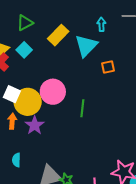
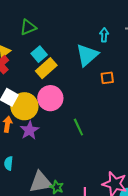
yellow rectangle: (58, 35) -> (46, 68), moved
cyan square: (24, 50) -> (39, 54), moved
green line: (82, 108) -> (78, 127), moved, turned -36

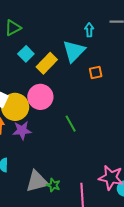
yellow rectangle: (46, 68) -> (47, 63), moved
purple star: (29, 130) -> (22, 130), turned 30

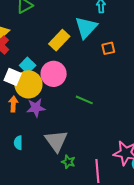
cyan square: (26, 54) -> (28, 65), moved
green line: (71, 124) -> (84, 100), turned -36
gray triangle: (37, 181) -> (56, 141), moved, turned -50

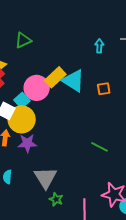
cyan triangle: (86, 27) -> (73, 81), moved, turned -45
pink circle: (54, 74) -> (37, 88), moved
green line: (84, 100) -> (99, 147), moved

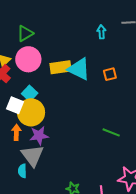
yellow rectangle: (55, 77) -> (61, 67), turned 40
pink circle: (37, 88) -> (28, 59), moved
gray triangle: (45, 178) -> (32, 156), moved

